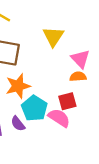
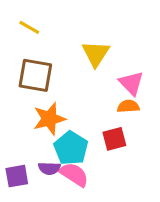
pink semicircle: (59, 118) -> (74, 174), moved
purple semicircle: (18, 124) -> (49, 168), turned -49

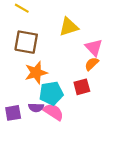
yellow triangle: (96, 54) -> (69, 27), turned 40
orange semicircle: (128, 106) -> (92, 64), turned -40
cyan pentagon: (71, 148) -> (51, 93), turned 30

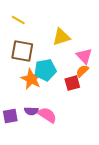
orange star: (36, 73) -> (31, 79), turned -30
red square: (82, 87) -> (72, 83), moved
cyan pentagon: (51, 93) -> (45, 70), moved

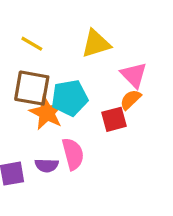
yellow line: (18, 20) -> (32, 44), moved
brown square: (22, 51) -> (32, 88), moved
pink semicircle: (47, 115) -> (73, 154), moved, turned 42

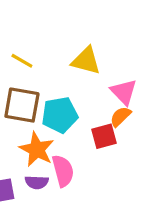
yellow triangle: (96, 44) -> (86, 61), turned 32
orange star: (47, 113) -> (37, 149), moved

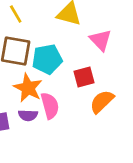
yellow line: (22, 61) -> (16, 14), turned 30
orange semicircle: (120, 117) -> (102, 102), moved, size x1.4

